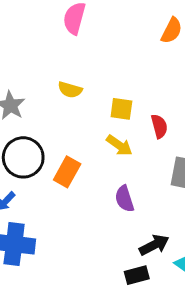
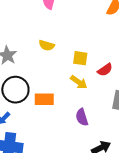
red semicircle: (159, 126) -> (105, 70), turned 70
orange rectangle: (67, 172) -> (44, 99), turned 60

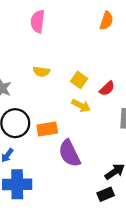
yellow square: (80, 58) -> (79, 80), turned 35
purple semicircle: (82, 117) -> (69, 153), moved, size x1.5

